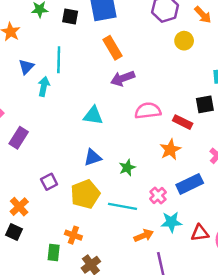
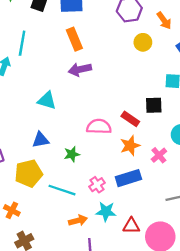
pink semicircle: (148, 111) -> (99, 127), moved
orange star: (170, 150) -> (130, 146), moved

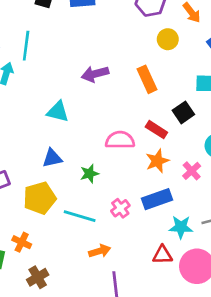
orange rectangle: (74, 39) -> (147, 79), moved
black square: (154, 105) -> (183, 112), turned -30
cyan star: (106, 212) -> (181, 227), moved

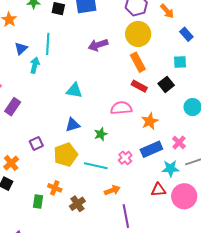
yellow circle: (168, 39) -> (138, 34), moved, size x1.6
purple arrow: (95, 74) -> (98, 45), moved
red rectangle: (156, 130) -> (139, 86), moved
pink cross: (192, 171) -> (179, 143), moved
brown cross: (38, 277) -> (77, 204), moved

